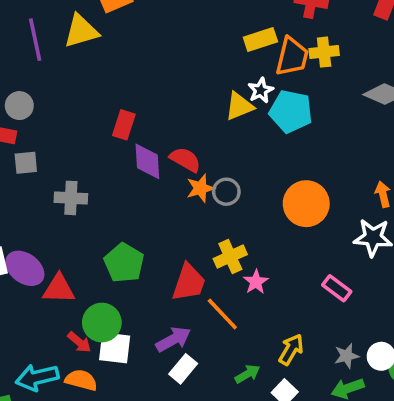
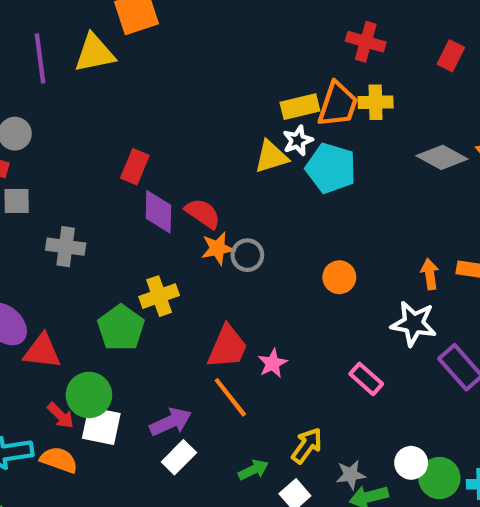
yellow rectangle: (260, 39) -> (300, 107), moved
orange circle: (306, 204) -> (339, 277), size x0.6
yellow cross: (230, 257) -> (159, 296), moved
red trapezoid: (189, 283) -> (227, 347), moved
gray star: (347, 356) -> (351, 475), moved

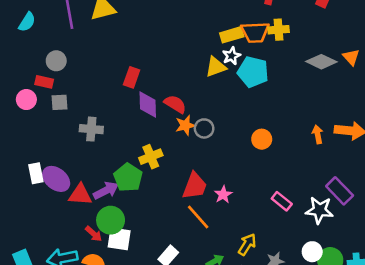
orange trapezoid: (338, 104) -> (255, 32), turned 72
white star: (414, 324) -> (319, 210), moved
purple arrow: (171, 422) -> (106, 190), moved

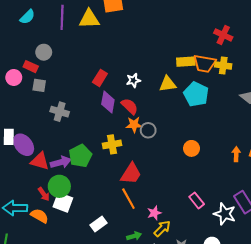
white star: (232, 56) -> (133, 80), moved
yellow cross: (151, 157) -> (112, 144), moved
pink star: (223, 195) -> (154, 213), moved

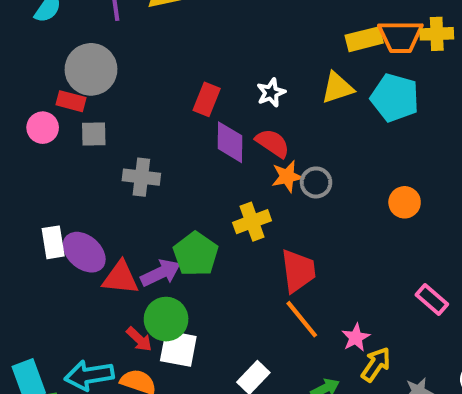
gray circle: (44, 52) -> (91, 69), size x1.6
red trapezoid: (131, 174) -> (298, 271), turned -30

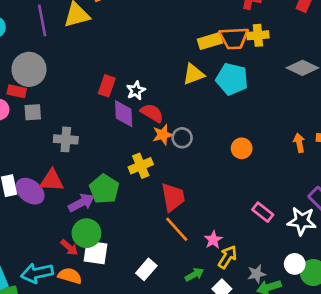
white star: (271, 93) -> (136, 90), moved
red triangle: (120, 278) -> (52, 180), moved

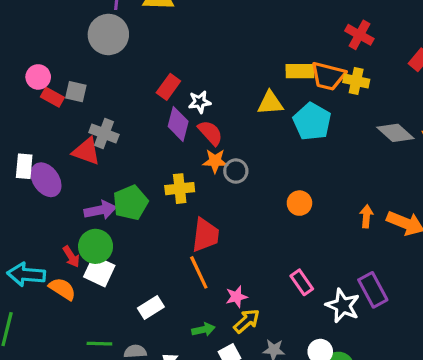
gray circle: (29, 69) -> (108, 34), moved
red rectangle: (17, 91) -> (52, 97), moved
red triangle: (52, 180) -> (86, 151), moved

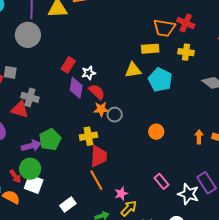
orange trapezoid: (328, 76) -> (164, 28), moved
yellow cross: (180, 189) -> (88, 136), moved

